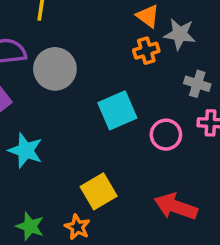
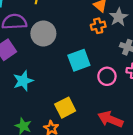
gray star: (180, 34) -> (119, 17), turned 30
cyan star: (25, 150) -> (23, 81), turned 30

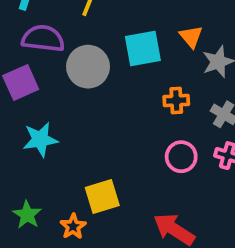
orange cross: (98, 26) -> (176, 100), moved
cyan square: (79, 60) -> (143, 49), moved

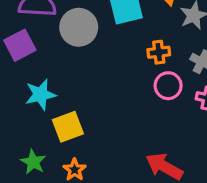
pink circle: (181, 157) -> (168, 86), moved
yellow square: (102, 196) -> (68, 127), moved

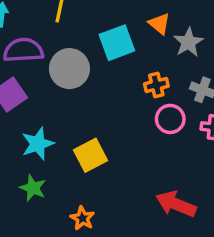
yellow square: (68, 127) -> (90, 155), moved
green star: (33, 162) -> (33, 188), moved

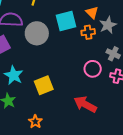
orange cross: (156, 85) -> (88, 32), moved
cyan star: (38, 144) -> (14, 75), turned -30
red arrow: (176, 204) -> (85, 104), moved

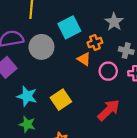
orange triangle: (92, 13) -> (84, 59), moved
orange cross: (88, 32) -> (95, 42), moved
red arrow: (85, 104) -> (109, 110), turned 120

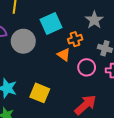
yellow square: (61, 100) -> (40, 93), turned -36

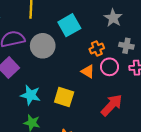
orange cross: (75, 39) -> (97, 49), moved
orange triangle: (64, 55) -> (88, 72), moved

